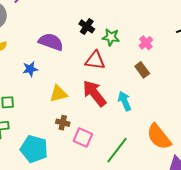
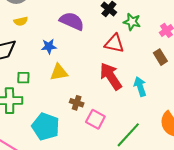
yellow triangle: (58, 94) -> (59, 72), moved

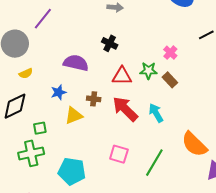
green star: (132, 22) -> (148, 71), moved
brown cross: (77, 103) -> (94, 99), moved

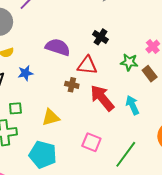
black cross: (110, 43) -> (100, 37), moved
red triangle: (122, 76) -> (87, 65), moved
blue star: (59, 92) -> (25, 73), moved
yellow triangle: (74, 116) -> (51, 117), moved

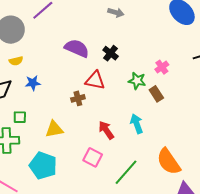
purple semicircle: (58, 47) -> (77, 48), moved
brown cross: (72, 85) -> (78, 98), turned -32
red arrow: (102, 98) -> (106, 130), moved, size x0.7

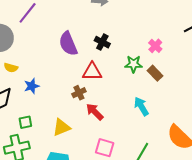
purple semicircle: (77, 48) -> (68, 44), turned -125
yellow semicircle: (16, 61) -> (11, 68), turned 40
red arrow: (106, 130) -> (95, 112), moved

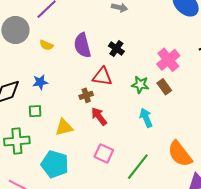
pink cross: (155, 46) -> (168, 60), size x1.6
green star: (134, 64) -> (140, 85), moved
yellow semicircle: (11, 68) -> (46, 45), moved
green square: (25, 122) -> (35, 111), moved

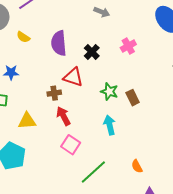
pink cross: (168, 60) -> (128, 46), moved, size x0.7
pink square: (104, 153) -> (71, 145), moved
orange semicircle: (180, 154) -> (137, 166), size x0.5

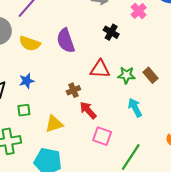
yellow semicircle: (23, 37) -> (30, 43), size x1.5
pink cross: (128, 46) -> (139, 11), moved
black cross: (92, 52) -> (111, 32), moved
red triangle: (73, 77) -> (100, 69), moved

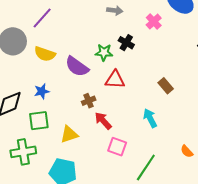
purple semicircle: (66, 41) -> (77, 67), moved, turned -35
green star: (126, 75) -> (104, 52), moved
green square: (24, 110) -> (39, 121), size x1.5

